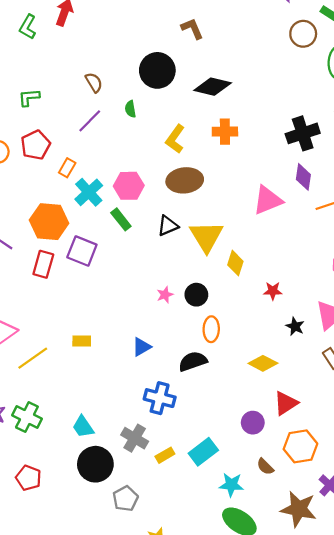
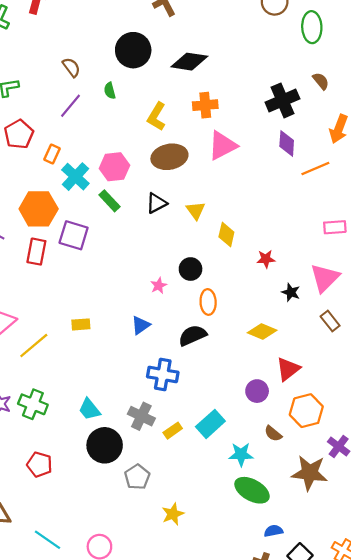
pink triangle: (268, 200) -> (222, 146), moved
yellow triangle: (206, 236) -> (196, 210), size x0.6
pink star: (165, 295) -> (159, 286), moved

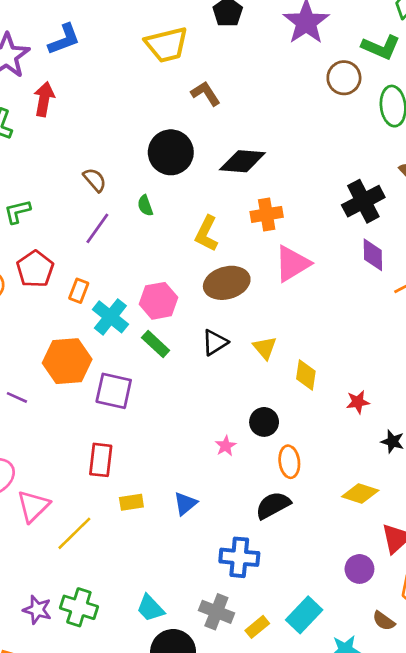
red rectangle: (36, 252) -> (101, 460), moved
blue triangle: (141, 325) -> (185, 503), moved

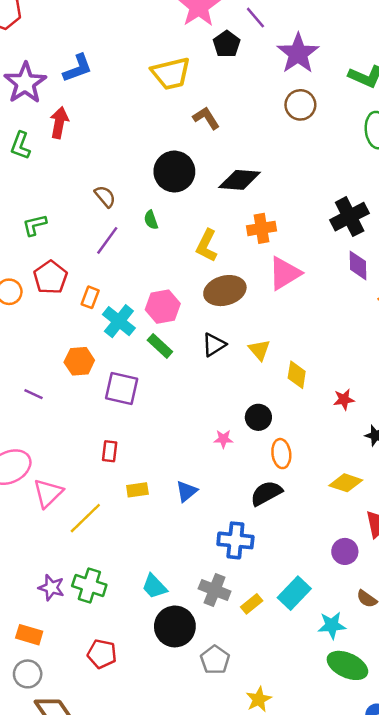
brown circle: (344, 78) -> (300, 105), moved
orange hexagon: (67, 361) -> (79, 361), size x0.7
pink star: (226, 446) -> (223, 439), turned 30
red rectangle: (101, 460) -> (110, 451), size x0.7

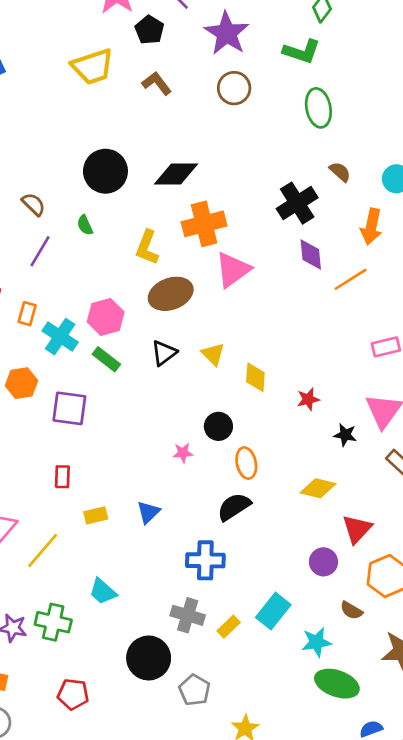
brown L-shape: (206, 118) -> (157, 83), moved
orange cross: (261, 228) -> (204, 224), size x1.4
cyan trapezoid: (154, 586) -> (103, 592), moved

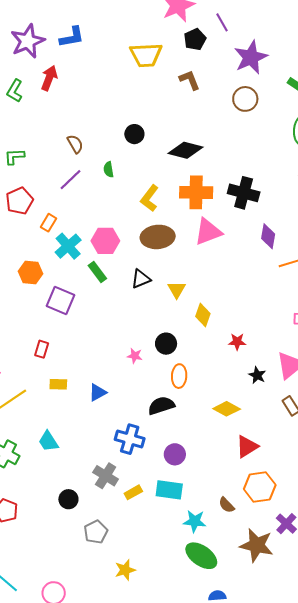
black circle: (105, 171) -> (134, 134), size x0.6
black cross: (297, 203) -> (244, 193), moved, turned 32
purple circle: (323, 562) -> (175, 454), moved
cyan rectangle: (273, 611) -> (169, 490), turned 44
black circle: (149, 658) -> (68, 499), size x0.6

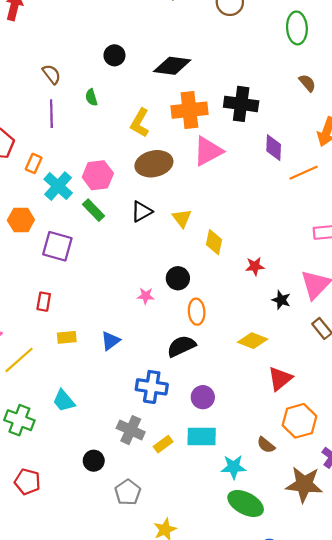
purple line: (70, 180) -> (51, 114), turned -40

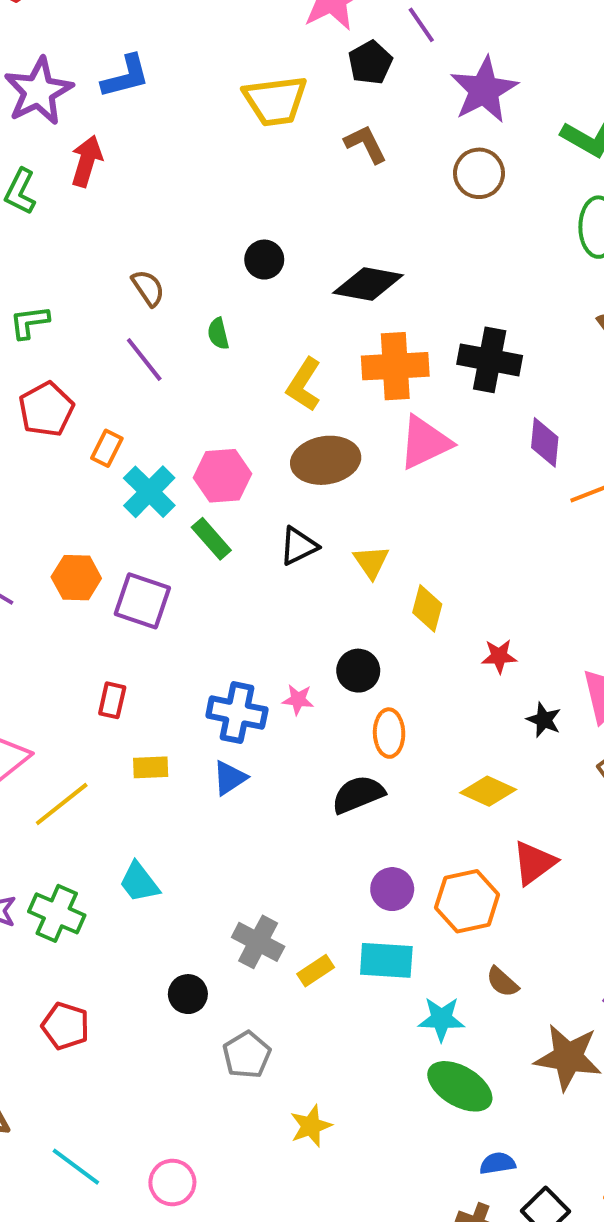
purple line: (51, 114) -> (144, 359), turned -40
orange hexagon: (21, 220) -> (76, 578), moved
blue cross: (152, 387) -> (237, 713), moved
orange hexagon: (299, 421) -> (467, 901), moved

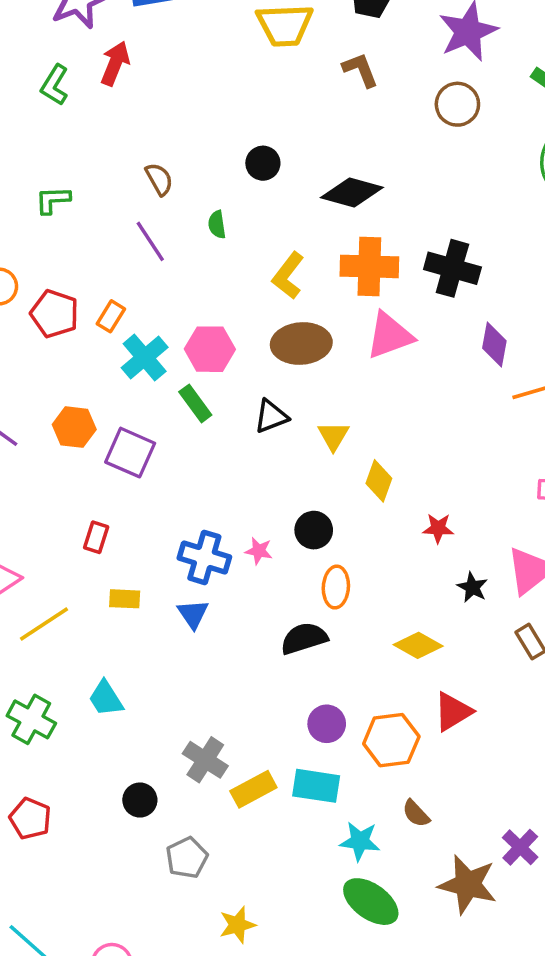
red pentagon: (46, 409) -> (55, 314), moved, turned -30
blue triangle: (230, 778) -> (193, 614), turned -36
yellow rectangle: (316, 971) -> (253, 789), size x1.4

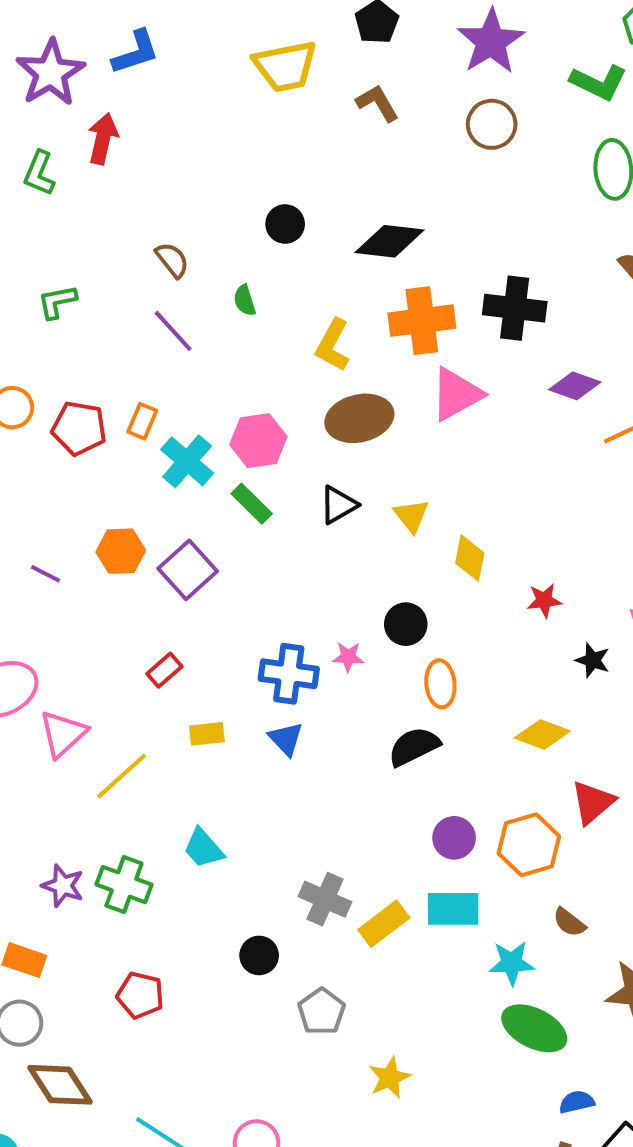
purple diamond: (494, 345) -> (575, 386), turned -72
purple square: (130, 453) -> (188, 570), turned 33
red rectangle: (96, 537) -> (164, 670), turned 40

